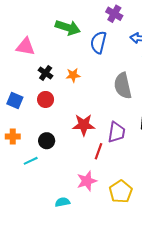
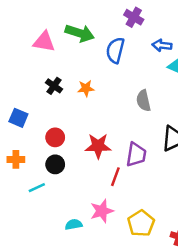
pink triangle: (25, 47) -> (44, 42), moved
gray semicircle: (123, 86) -> (144, 101), size x0.7
red circle: (46, 99) -> (55, 137), moved
cyan semicircle: (62, 202) -> (74, 224), moved

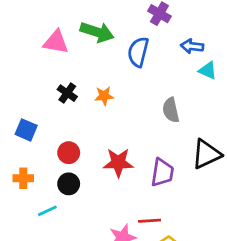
red line: (115, 177) -> (150, 221), moved, turned 66

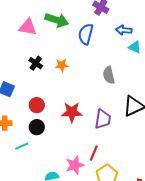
red line: (150, 221) -> (94, 153), turned -63

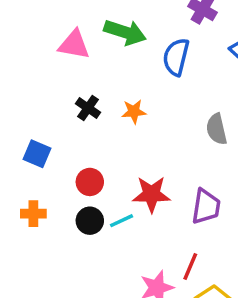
cyan line: (22, 146) -> (122, 221), moved

